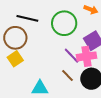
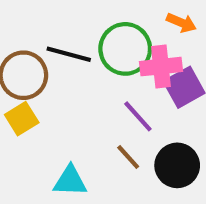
black line: (27, 18) -> (69, 54), moved
pink cross: (87, 56) -> (161, 67), moved

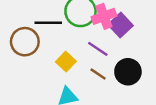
yellow square: (22, 119) -> (66, 62), moved

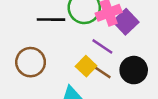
brown circle: (25, 42) -> (31, 62), moved
yellow square: (66, 62) -> (86, 66), moved

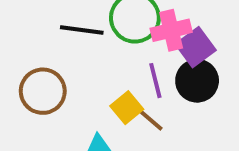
purple line: (102, 46) -> (155, 81), turned 35
black circle: (134, 70) -> (197, 81), moved

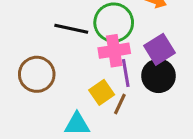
pink cross: (171, 30) -> (114, 51), moved
brown line: (151, 120) -> (120, 104), turned 70

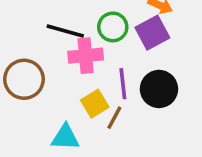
green circle: (114, 23) -> (113, 27), size x0.7
purple square: (160, 49) -> (152, 33), moved
pink cross: (114, 51) -> (86, 56), moved

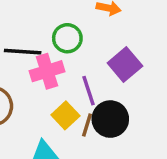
purple square: (152, 33) -> (125, 64), moved
black circle: (159, 89) -> (110, 119), moved

